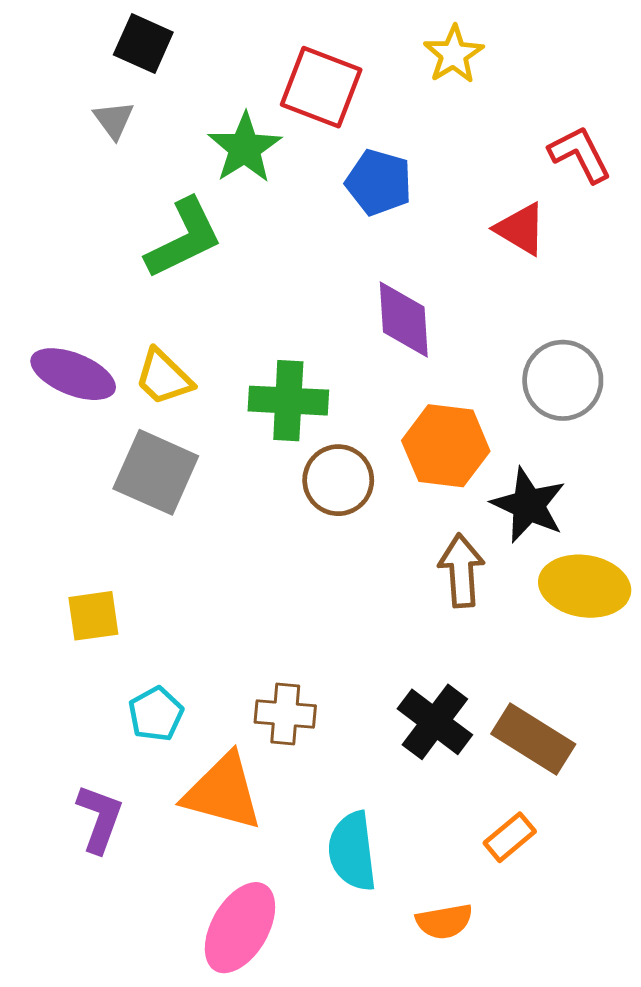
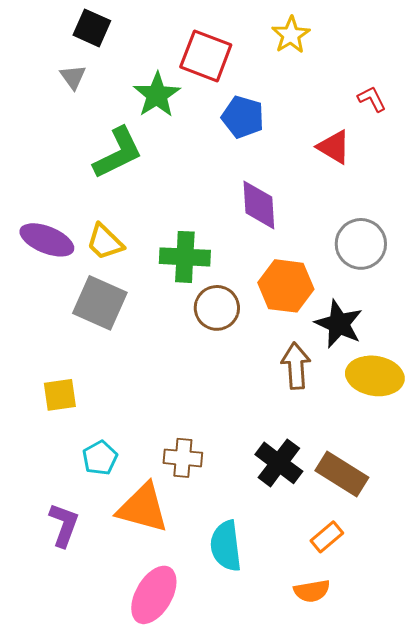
red L-shape: (580, 154) -> (372, 99), size x0.7
orange semicircle: (444, 921) -> (312, 591), moved

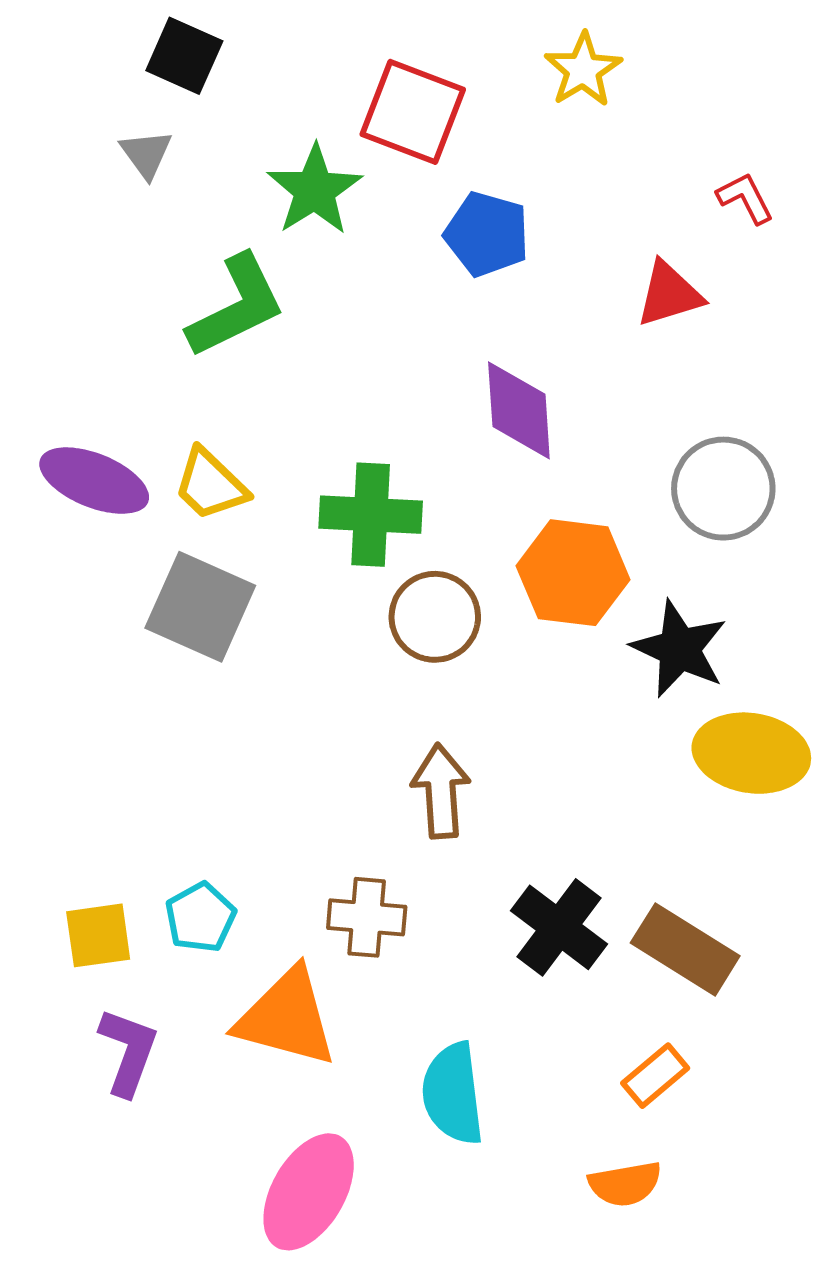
red triangle: (334, 147) -> (669, 294), turned -48
brown arrow: (296, 366) -> (441, 791), moved
yellow square: (60, 395) -> (98, 935), moved

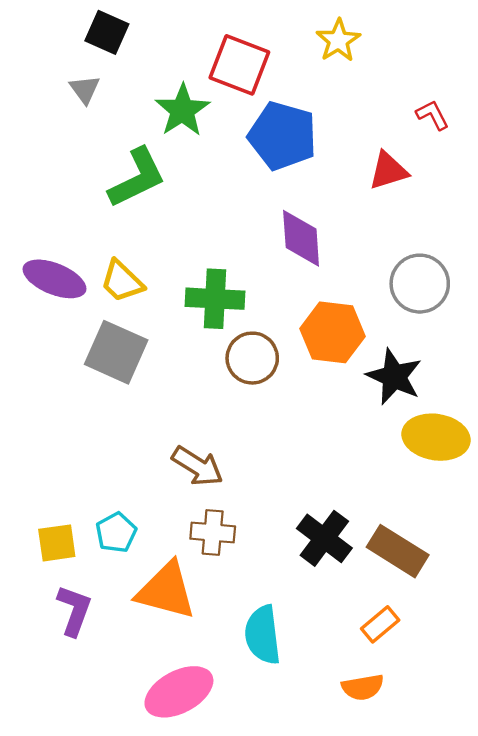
blue pentagon: (487, 234) -> (282, 136), size x1.4
brown arrow: (441, 791) -> (198, 466), moved, turned 126
pink ellipse: (309, 1192) -> (179, 692), turned 32

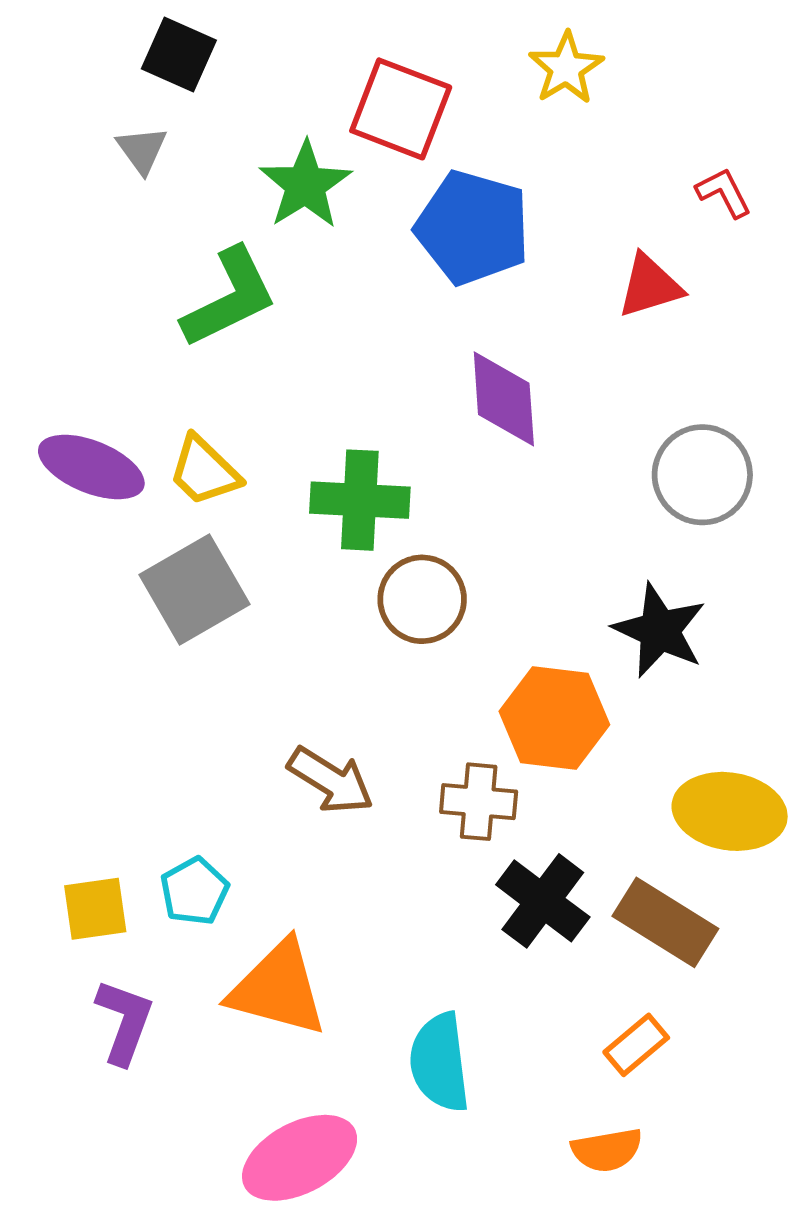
orange hexagon: (332, 332) -> (554, 718), moved
gray square: (116, 352) -> (194, 590), turned 36
yellow ellipse: (436, 437) -> (730, 811), moved
brown cross: (213, 532) -> (479, 802), moved

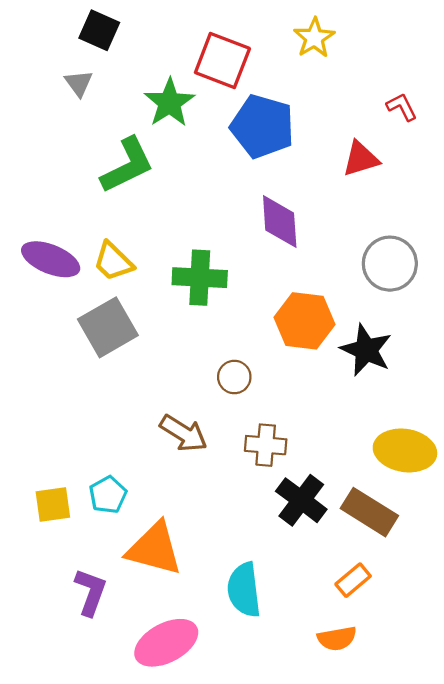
brown circle: (422, 599) -> (234, 377), moved, size x0.7
orange hexagon: (554, 718) -> (305, 321), moved
purple L-shape: (124, 1022) -> (91, 592), moved

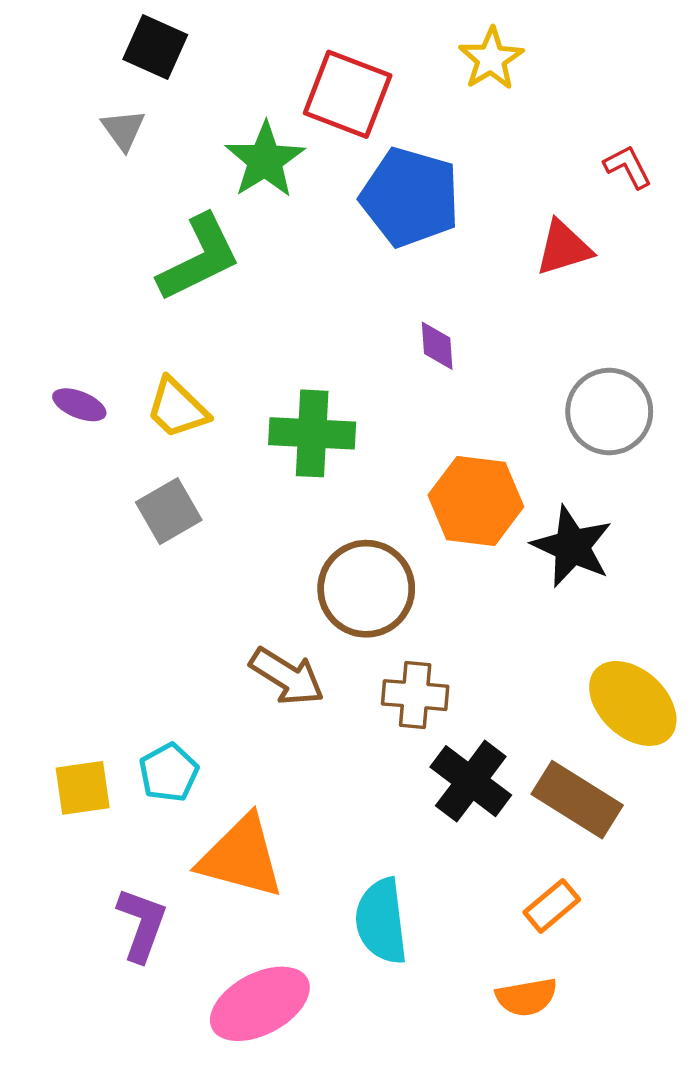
purple diamond: (280, 221) -> (437, 346), size x0.6
purple ellipse: (51, 259) -> (79, 405), size x0.6
gray square: (108, 327) -> (169, 511), size x0.7
brown circle: (234, 377) -> (366, 589), size x1.8
yellow ellipse: (405, 450) -> (633, 703), turned 34

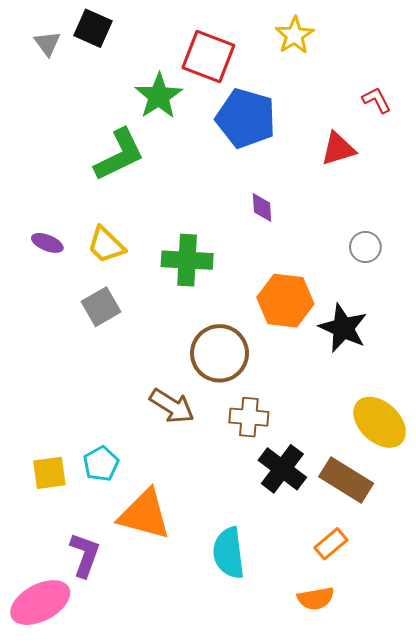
gray triangle: (123, 130) -> (47, 43), moved
gray circle: (609, 412) -> (365, 247), size x0.6
pink ellipse: (260, 1004) -> (40, 603), moved

